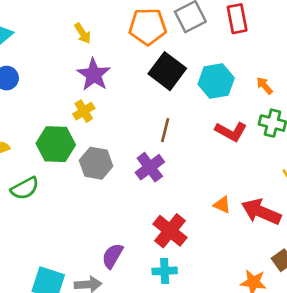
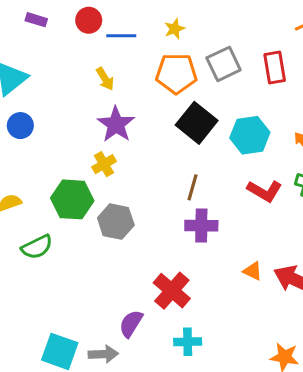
purple cross: (150, 167) -> (201, 226), moved, turned 36
red cross: (170, 231) -> (172, 291), moved

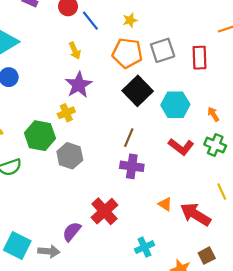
blue line: (121, 36) -> (90, 21), turned 45
cyan cross: (188, 342) -> (144, 247), moved, turned -30

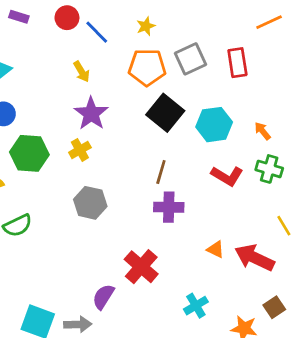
green hexagon: (40, 136) -> (29, 153), moved

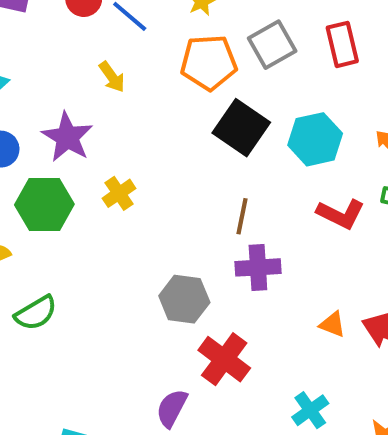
purple star: (91, 114) -> (67, 137), moved
gray hexagon: (90, 203) -> (184, 299), moved

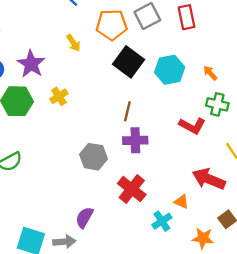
yellow arrow: (112, 77) -> (73, 43), moved
red L-shape: (341, 214) -> (192, 126), moved
orange triangle: (332, 324) -> (181, 202), moved
red cross: (224, 359) -> (132, 189), moved

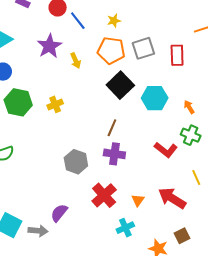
purple star: (31, 64) -> (49, 46), moved
orange triangle: (181, 202) -> (138, 200), moved, turned 32

